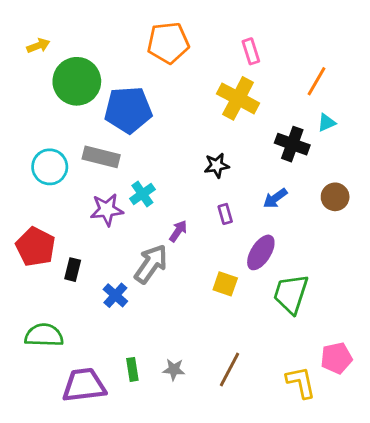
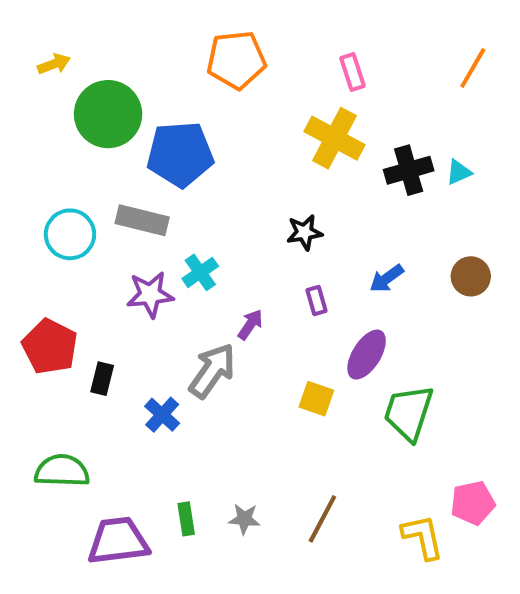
orange line: (316, 81) -> (473, 68), moved
black cross: (292, 144) -> (409, 170), moved, turned -36

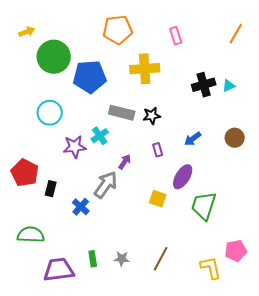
yellow cross: (334, 138) -> (145, 69), moved, turned -32
gray rectangle: (142, 220) -> (122, 113), moved
cyan circle: (70, 234) -> (50, 113), moved

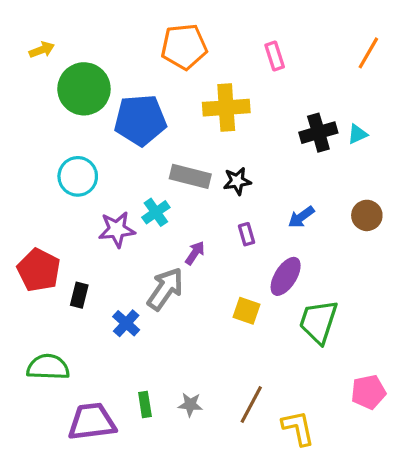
yellow L-shape: (211, 268) -> (298, 428), moved

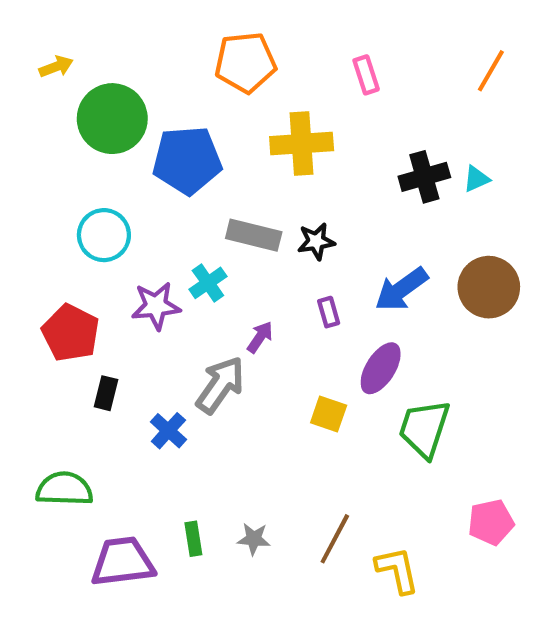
brown circle: (367, 215) -> (489, 287), size x1.5
blue arrow: (301, 217) -> (401, 289), size x1.5
red pentagon: (39, 270) -> (71, 333), moved

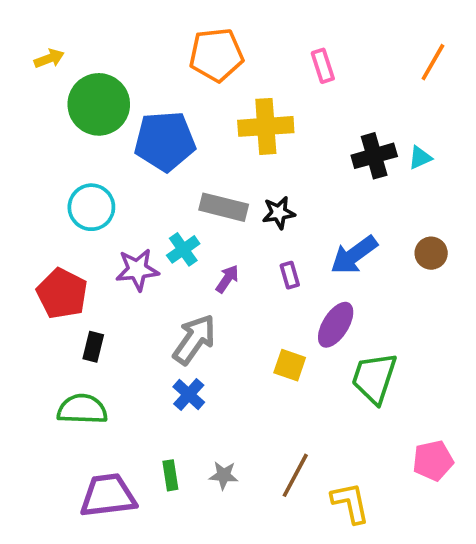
brown circle: (489, 287) -> (431, 253), size x0.6
purple arrow: (260, 337) -> (227, 279), moved
blue cross: (168, 431) -> (189, 395), moved
green semicircle: (64, 489) -> (82, 409), moved

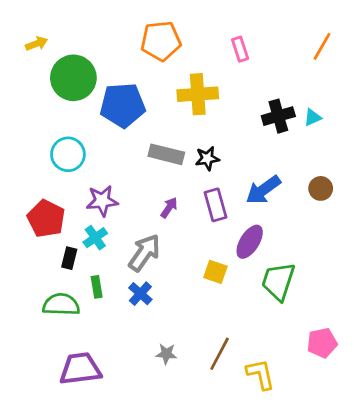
cyan cross: (183, 249) -> (95, 238), moved
purple rectangle: (290, 275) -> (215, 205), size x1.6
green rectangle: (170, 475) -> (97, 287), moved

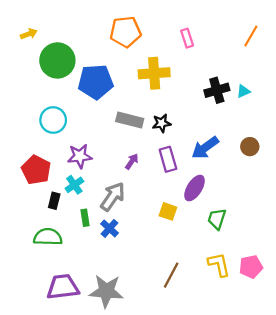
green trapezoid: (278, 281) -> (217, 219), size x0.7
green rectangle: (97, 287) -> (85, 218), moved
gray star: (166, 354) -> (106, 291), moved, size x2.0
yellow L-shape: (261, 374) -> (219, 265), moved

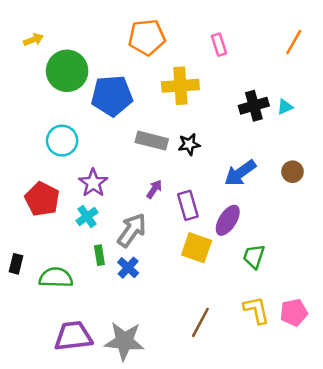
purple star: (80, 156) -> (93, 183), turned -30
purple rectangle: (168, 159) -> (188, 205), moved
black rectangle: (54, 201) -> (16, 264), moved
yellow square: (168, 211) -> (197, 248), size x1.4

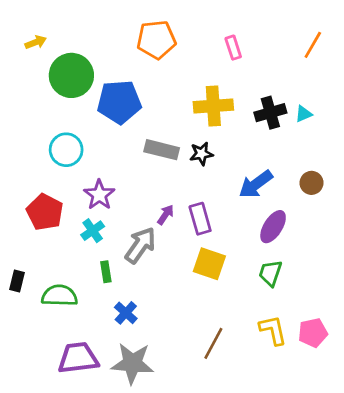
yellow cross: (180, 86) -> (213, 106), moved
purple arrow: (154, 189) -> (166, 215), moved
purple ellipse: (228, 220) -> (273, 227), moved
blue cross: (128, 268) -> (126, 313), moved

